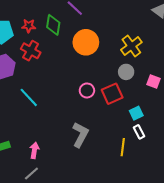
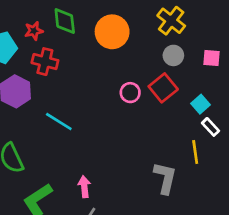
gray L-shape: (80, 135) -> (165, 178), moved

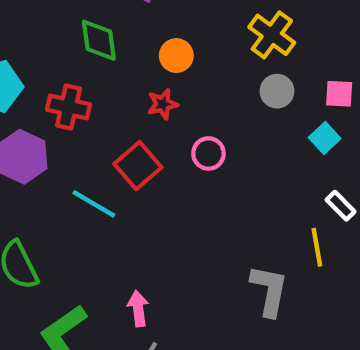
red star: (34, 31) -> (163, 104), moved
orange circle: (112, 32) -> (176, 56), size x0.6
red square: (163, 88) -> (138, 166), moved
cyan square: (201, 104) -> (325, 138), moved

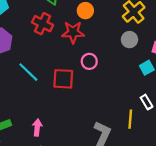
red star: (163, 104) -> (73, 32), size x1.5
red cross: (68, 107) -> (43, 24), moved
red square: (138, 166) -> (63, 79), moved, turned 30

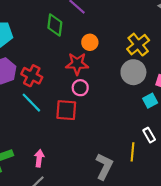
red cross: (43, 24) -> (32, 76), moved
gray circle: (129, 40) -> (133, 72), size x1.5
pink circle: (89, 61) -> (80, 88), moved

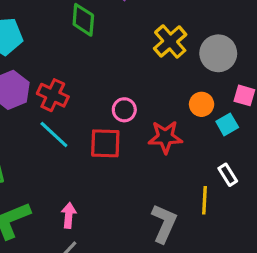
orange circle: (90, 42) -> (202, 104), moved
yellow cross: (138, 45) -> (170, 41), moved
red star: (77, 64) -> (165, 137), moved
gray circle: (133, 72) -> (218, 53), moved

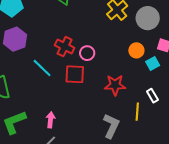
red cross: (53, 95) -> (65, 47), moved
red star: (165, 137) -> (115, 85), moved

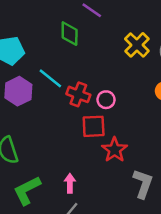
cyan line: (42, 68) -> (50, 78), moved
red star: (115, 85) -> (115, 150), moved, turned -30

